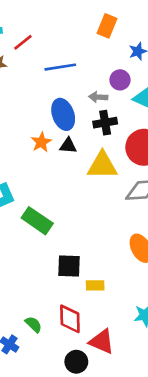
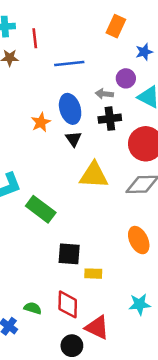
red line: (23, 42) -> (35, 38), turned -60
orange star: (41, 142) -> (41, 122), moved
black triangle: (68, 146) -> (73, 139), turned 48
yellow triangle: (102, 165) -> (94, 175), moved
green semicircle: (34, 324) -> (33, 308), turned -30

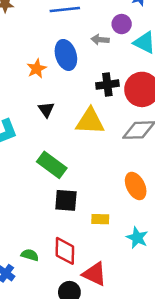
black cross: (110, 119) -> (107, 85), moved
black triangle: (73, 139) -> (46, 110), moved
green rectangle: (41, 209) -> (52, 165), moved
yellow rectangle: (93, 274) -> (100, 219), moved
cyan star: (140, 304) -> (137, 238), moved, turned 30

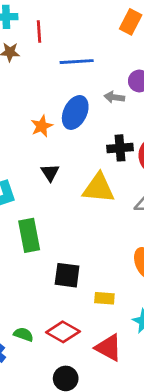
blue ellipse: (66, 55) -> (75, 112), turned 40
green rectangle: (52, 165) -> (29, 235), moved, turned 40
red diamond: (65, 251) -> (63, 332), turned -64
red triangle: (95, 274) -> (109, 348), moved

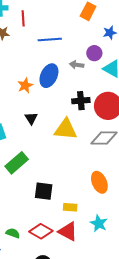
green rectangle: (29, 235) -> (17, 163), turned 60
red triangle: (109, 348) -> (68, 231), moved

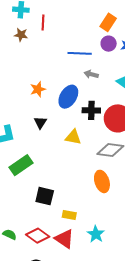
blue line: (50, 40) -> (80, 53), moved
purple circle: (94, 53) -> (109, 44), moved
blue ellipse: (49, 76) -> (68, 97), moved
yellow triangle: (66, 129) -> (73, 137), size x0.7
orange ellipse: (99, 182) -> (102, 181), moved

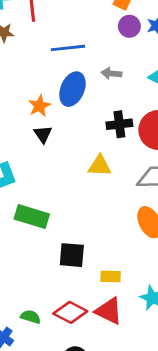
blue line: (80, 53) -> (68, 48), moved
blue ellipse: (68, 97) -> (72, 89), moved
black triangle: (40, 123) -> (43, 134), moved
green rectangle: (21, 165) -> (32, 217), turned 60

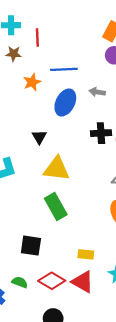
orange star: (39, 106) -> (32, 82), moved
yellow triangle: (100, 166) -> (57, 169), moved, size x1.4
green rectangle: (32, 217) -> (56, 207), moved, turned 40
black square: (72, 255) -> (31, 246), moved

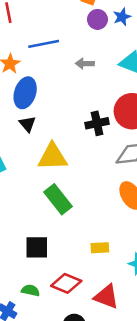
blue ellipse: (65, 102) -> (25, 93), moved
black cross: (101, 133) -> (97, 123), moved
red triangle: (83, 282) -> (106, 297), moved

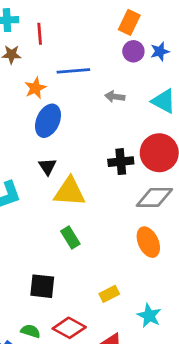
black triangle: (27, 124) -> (47, 167), moved
green rectangle: (58, 199) -> (70, 238), size x0.7
yellow rectangle: (100, 248) -> (109, 294), turned -30

